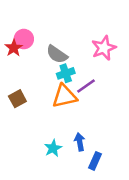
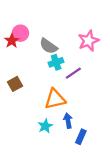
orange triangle: (64, 96) -> (55, 99), moved

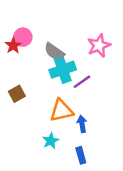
cyan cross: (56, 62) -> (63, 70), size x1.5
blue arrow: (68, 121) -> (82, 124), moved
blue rectangle: (81, 137) -> (81, 155), moved, turned -40

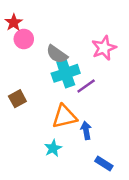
red star: (13, 46) -> (14, 22), moved
blue rectangle: (81, 155) -> (104, 164), moved, turned -42

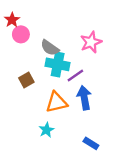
cyan cross: (66, 73) -> (58, 64), turned 30
brown square: (17, 99) -> (26, 80), moved
blue arrow: (86, 130) -> (84, 98), moved, size x1.5

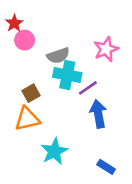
gray semicircle: (50, 48) -> (58, 56), turned -54
orange triangle: (56, 102) -> (27, 119), moved
cyan star: (46, 130) -> (54, 151), size x1.5

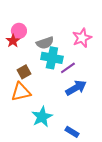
red star: (14, 23) -> (13, 41), moved
blue arrow: (98, 114) -> (76, 88), turned 70
blue rectangle: (106, 167) -> (72, 132), moved

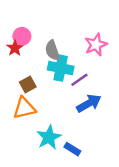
gray semicircle: (45, 43) -> (52, 50), turned 90
blue rectangle: (72, 132) -> (72, 149), moved

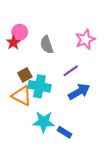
cyan cross: (61, 68) -> (39, 86), moved
orange triangle: (24, 108) -> (22, 96), turned 40
cyan star: (49, 137) -> (44, 122), turned 30

